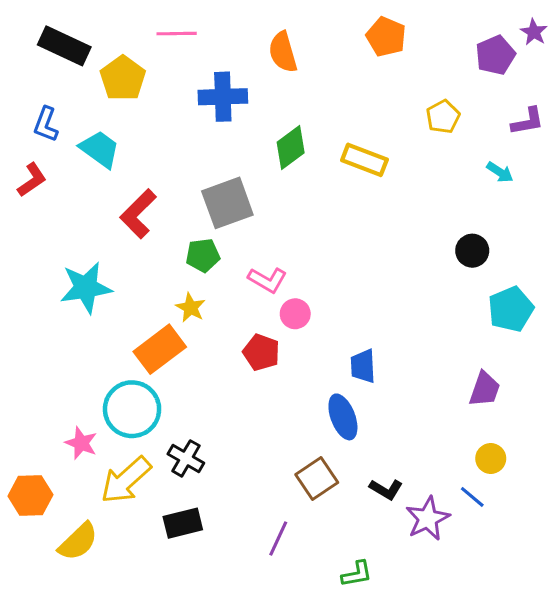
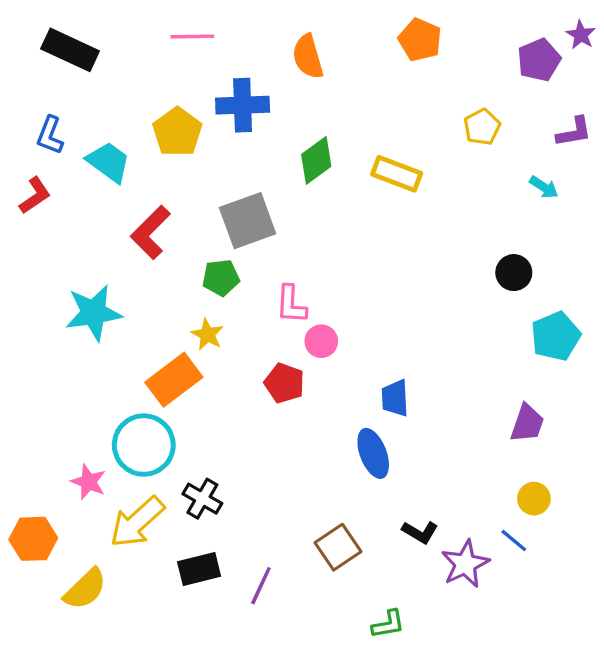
yellow pentagon: (123, 78) -> (177, 132), moved
pink L-shape: (267, 280) -> (291, 304), turned 63
brown square: (317, 478) -> (338, 547), moved
purple line: (278, 539) -> (261, 586), moved

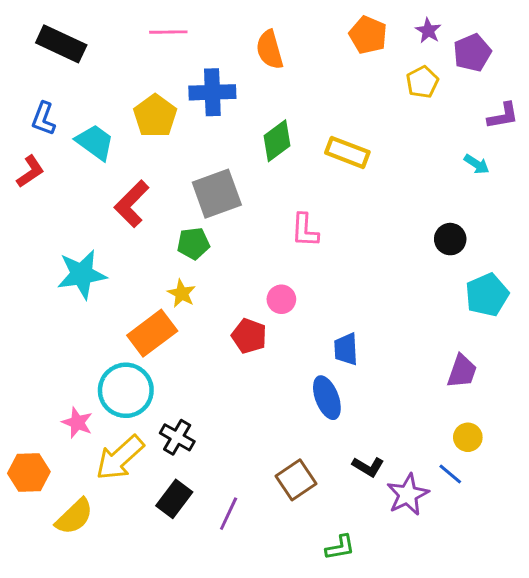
purple star: (581, 35) -> (428, 31), moved
yellow pentagon: (482, 127) -> (422, 82), moved
pink L-shape: (291, 304) -> (305, 230), moved
black rectangle: (199, 569) -> (174, 499), turned -39

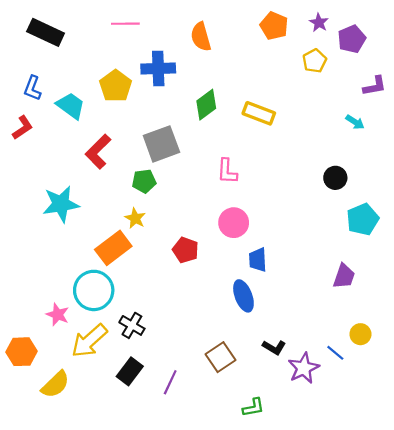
pink circle: (281, 299) -> (234, 223), moved, size x1.4
yellow circle: (468, 437) -> (360, 334), moved

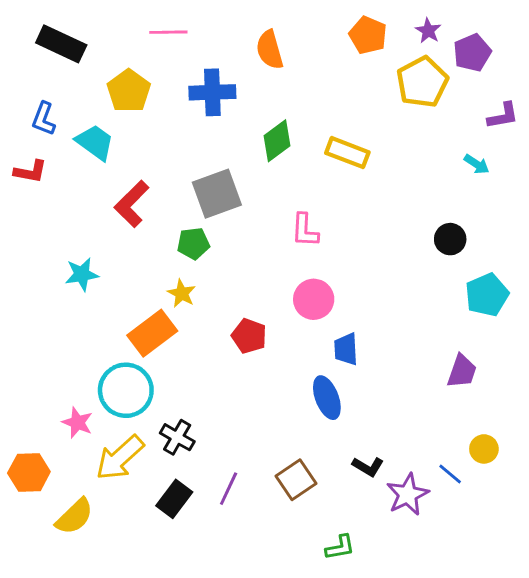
yellow pentagon: (315, 61) -> (422, 82), size x1.6
yellow pentagon: (116, 86) -> (129, 91), moved
red L-shape: (23, 128) -> (30, 172), turned 45
cyan star: (61, 204) -> (82, 274), size x0.7
purple line: (170, 382) -> (229, 489), moved

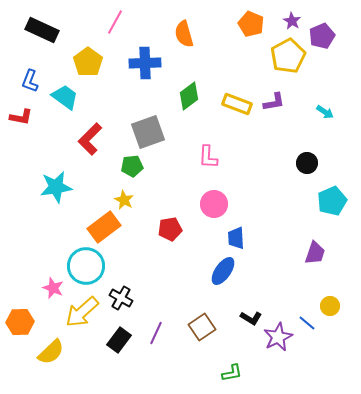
pink line: (168, 32) -> (115, 22), turned -60
purple L-shape: (503, 116) -> (274, 102), moved
cyan star: (82, 274) -> (56, 187), size x1.4
red pentagon: (249, 336) -> (170, 229), turned -30
blue ellipse: (327, 398) -> (223, 271), turned 56

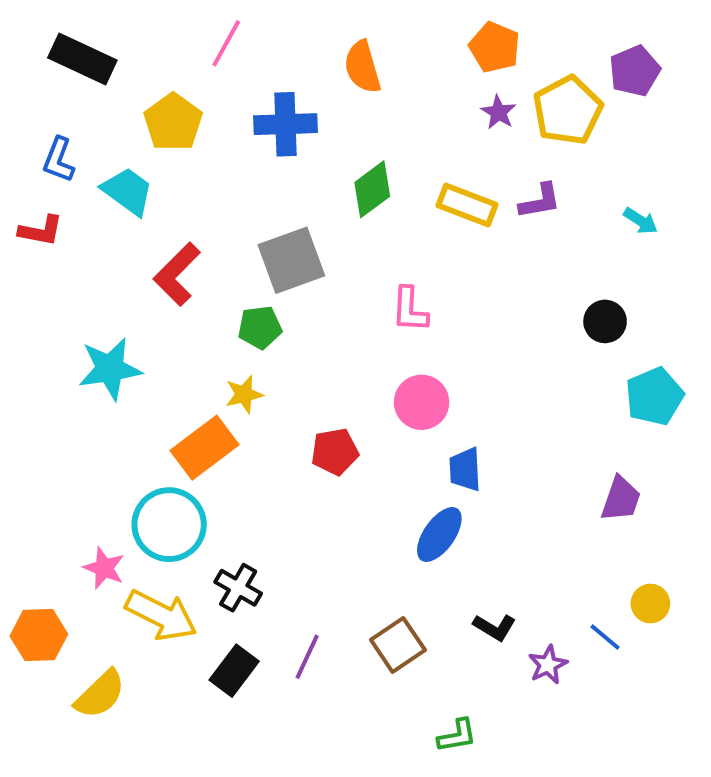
purple star: (292, 21) -> (499, 112), moved
yellow star: (124, 200) -> (244, 394), turned 30
yellow arrow: (82, 312) -> (161, 615), turned -111
purple star: (278, 337) -> (548, 665), size x0.7

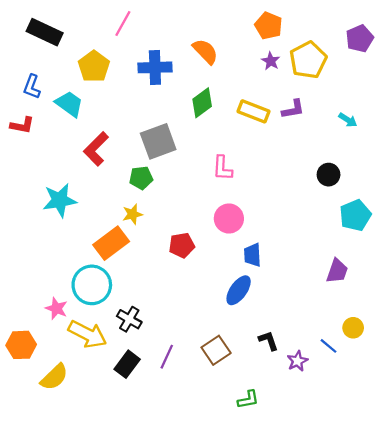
orange semicircle: (362, 67) -> (205, 51), moved, turned 152
purple pentagon: (635, 71) -> (360, 39), moved
black L-shape: (495, 627) -> (269, 341), turned -140

